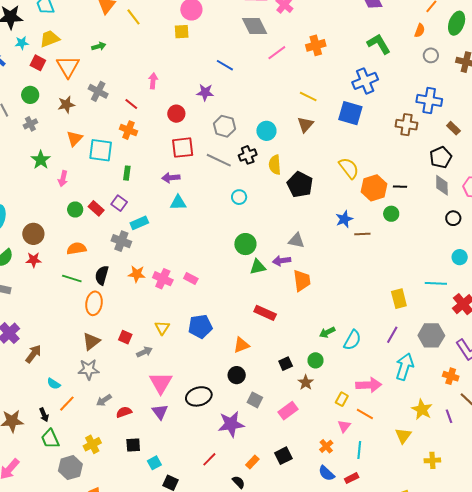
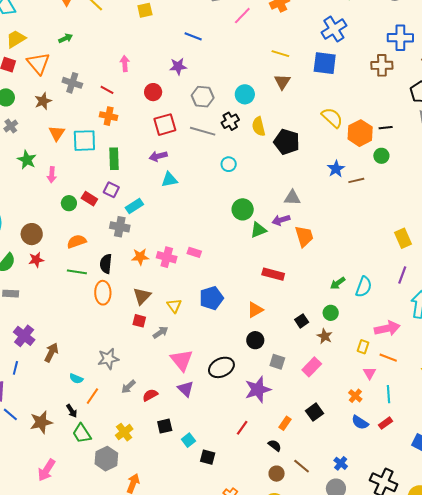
green rectangle: (127, 173) -> (114, 159), size x1.5
brown triangle: (91, 341) -> (142, 296), moved

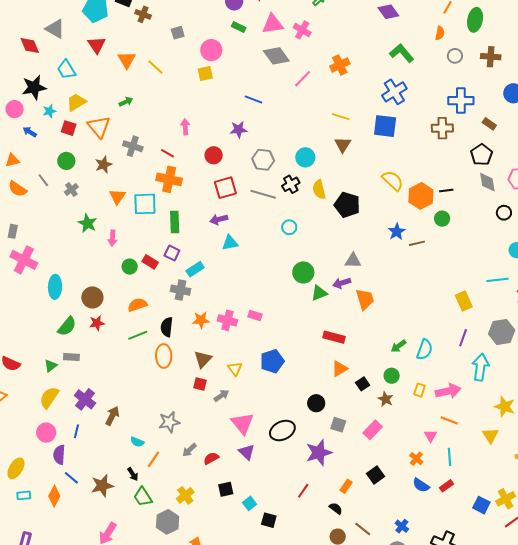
orange cross: (109, 116) -> (169, 179), size x1.4
green line: (77, 272) -> (138, 335), turned -30
orange triangle: (255, 310) -> (340, 369), moved
yellow rectangle: (363, 347) -> (419, 390), moved

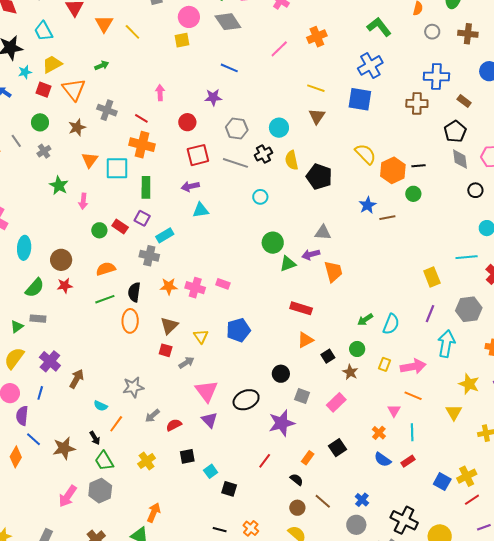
gray diamond: (276, 56) -> (228, 22), moved
gray hexagon: (168, 522) -> (100, 491), moved

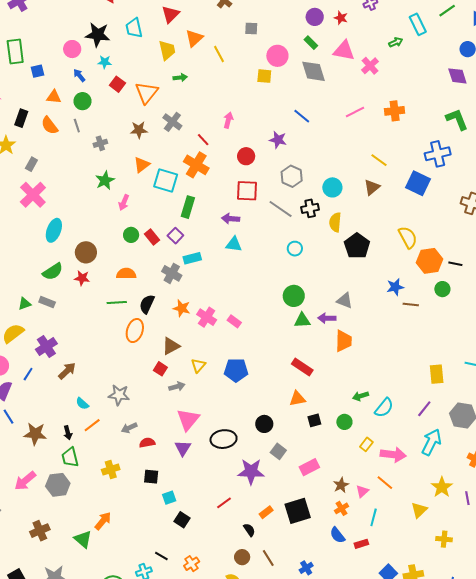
yellow trapezoid: (52, 64) -> (167, 50), moved, turned 90
green circle: (40, 122) -> (82, 101), moved
brown star: (350, 372) -> (341, 485), moved
black square: (338, 448) -> (298, 511), size x1.5

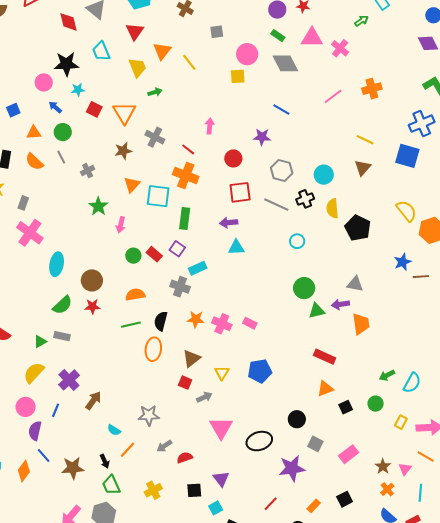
purple triangle: (183, 448) -> (221, 479), moved
black square: (298, 511) -> (345, 499), size x0.6

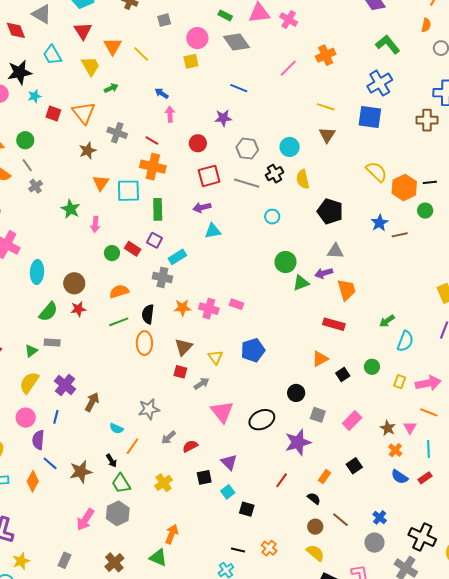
blue arrow: (55, 107) -> (162, 93), moved
gray cross: (88, 171) -> (36, 186), moved
black pentagon: (358, 228) -> (330, 211), moved
red rectangle: (325, 357) -> (334, 324), moved
green arrow: (387, 375) -> (387, 321), moved

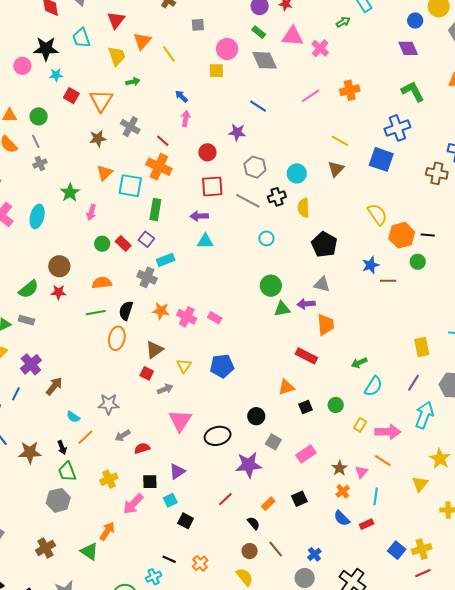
cyan ellipse: (37, 272) -> (37, 216), moved
purple triangle: (229, 462) -> (177, 471), turned 30
pink arrow: (85, 519) -> (133, 504), moved

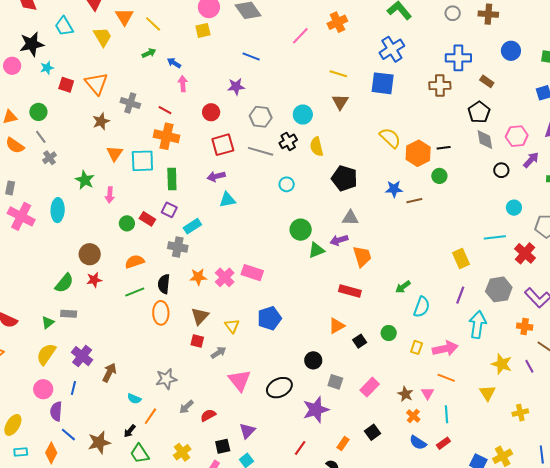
green arrow: (133, 82) -> (149, 53), moved
blue star: (371, 265) -> (394, 189), turned 30
pink cross: (187, 317) -> (225, 277), turned 30
pink rectangle: (215, 318) -> (252, 273), size x1.5
black arrow: (62, 447) -> (130, 431), turned 72

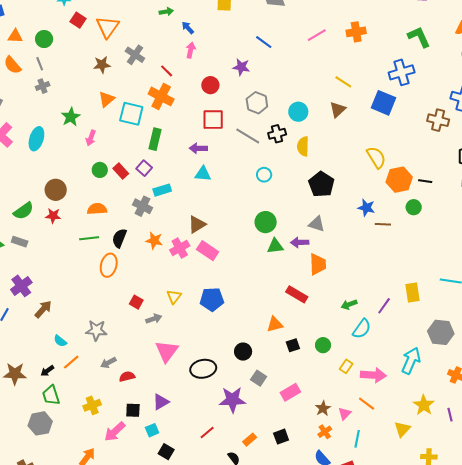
purple line: (460, 295) -> (384, 306), moved
brown triangle: (200, 316) -> (197, 225), moved

